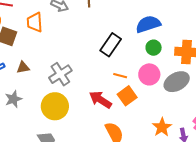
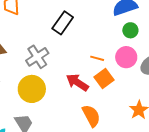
black rectangle: (111, 45) -> (63, 23), moved

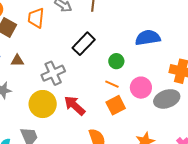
green circle: (130, 30) -> (116, 61), moved
red arrow: (77, 82) -> (75, 106), moved

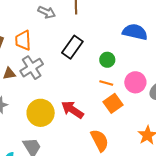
orange trapezoid: (36, 18) -> (23, 40), moved
blue semicircle: (148, 38) -> (135, 32), turned 30
gray cross: (53, 73) -> (32, 68), moved

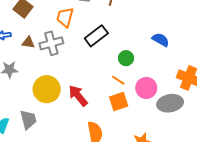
blue semicircle: (135, 32) -> (161, 40), size x0.7
orange trapezoid: (23, 40) -> (65, 17), moved

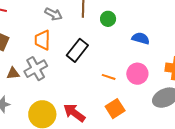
green circle: (126, 58) -> (108, 19), moved
orange line: (118, 80) -> (109, 77), moved
pink circle: (146, 88) -> (137, 74), moved

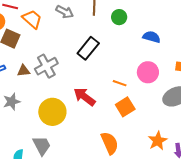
orange trapezoid: (42, 40) -> (32, 19), moved, turned 130
orange line: (109, 77) -> (120, 83), moved
red arrow: (74, 113) -> (84, 97), moved

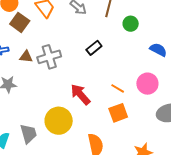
black rectangle: (88, 48) -> (94, 48), size x0.7
yellow circle: (52, 112) -> (59, 121), moved

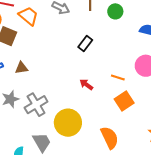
gray cross: (49, 57) -> (36, 105), moved
red arrow: (80, 94) -> (86, 85), moved, size x0.6

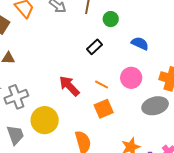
black rectangle: (85, 44) -> (94, 47), moved
red arrow: (86, 85) -> (69, 86), size x1.6

